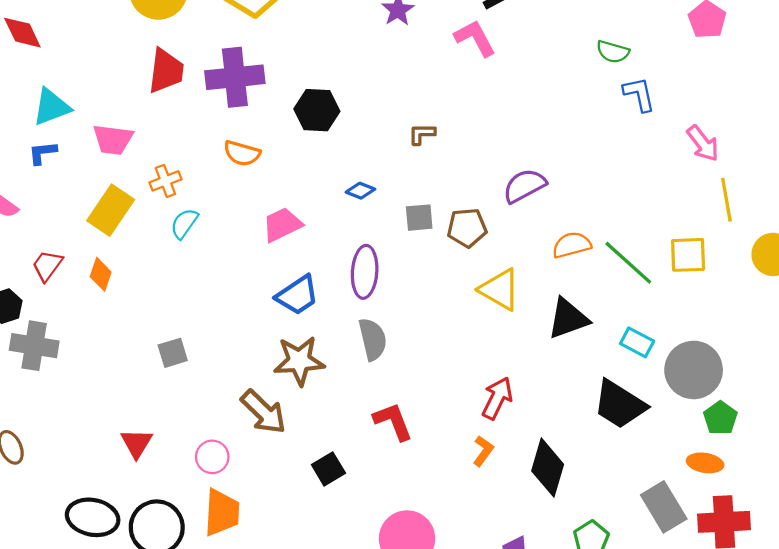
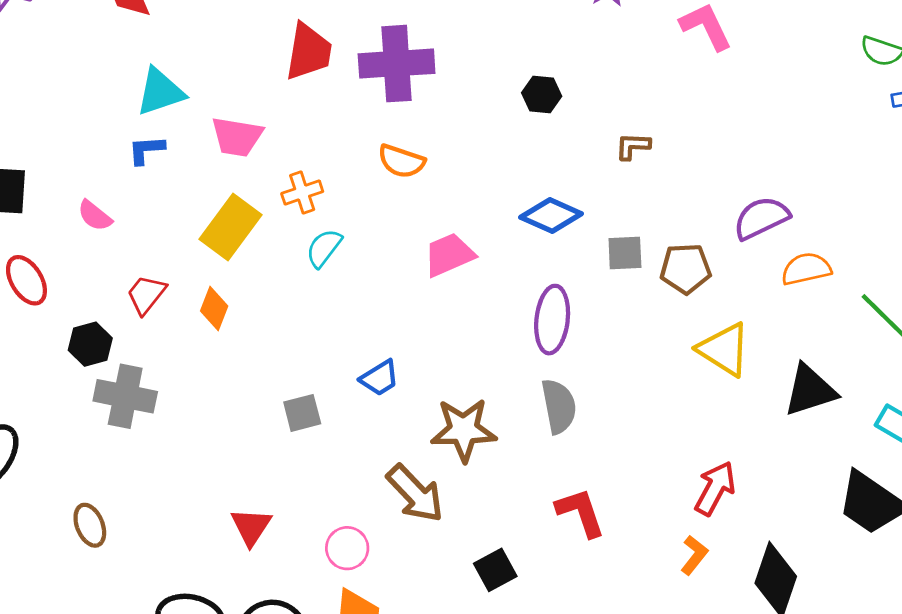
black hexagon: (317, 110) -> (542, 95), moved, size x0.7
blue diamond: (360, 191) -> (551, 215), size x1.6
orange semicircle: (572, 245) -> (806, 269), moved
blue trapezoid: (297, 295) -> (380, 378), moved, size x0.7

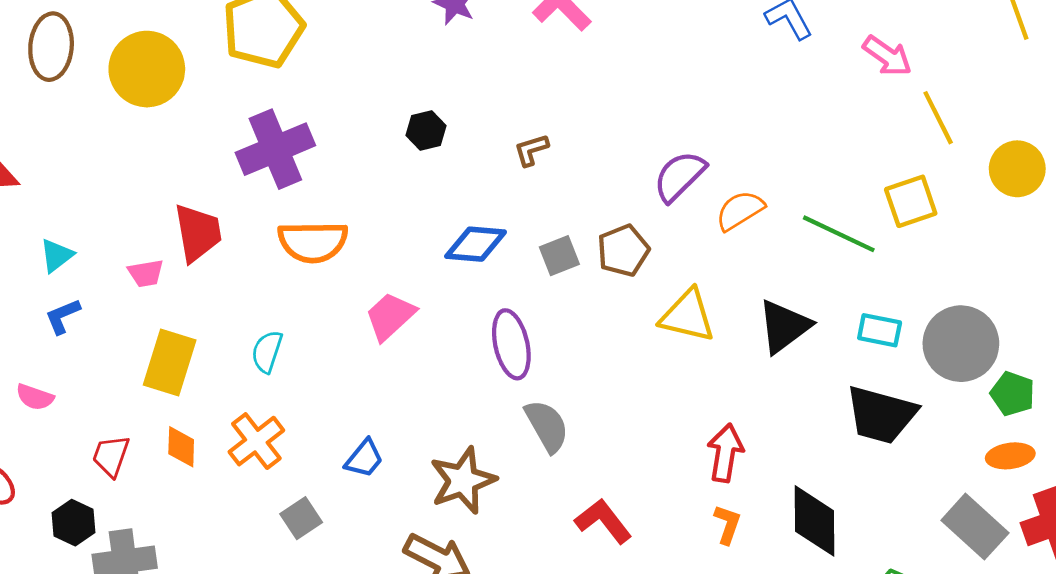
red trapezoid: (309, 52) -> (198, 233), moved
cyan triangle: (160, 92) -> (57, 255), size x0.7
pink trapezoid: (237, 137) -> (146, 273), size x0.7
orange semicircle: (401, 161) -> (313, 242), size x1.4
orange cross: (302, 192) -> (256, 441), moved, size x1.4

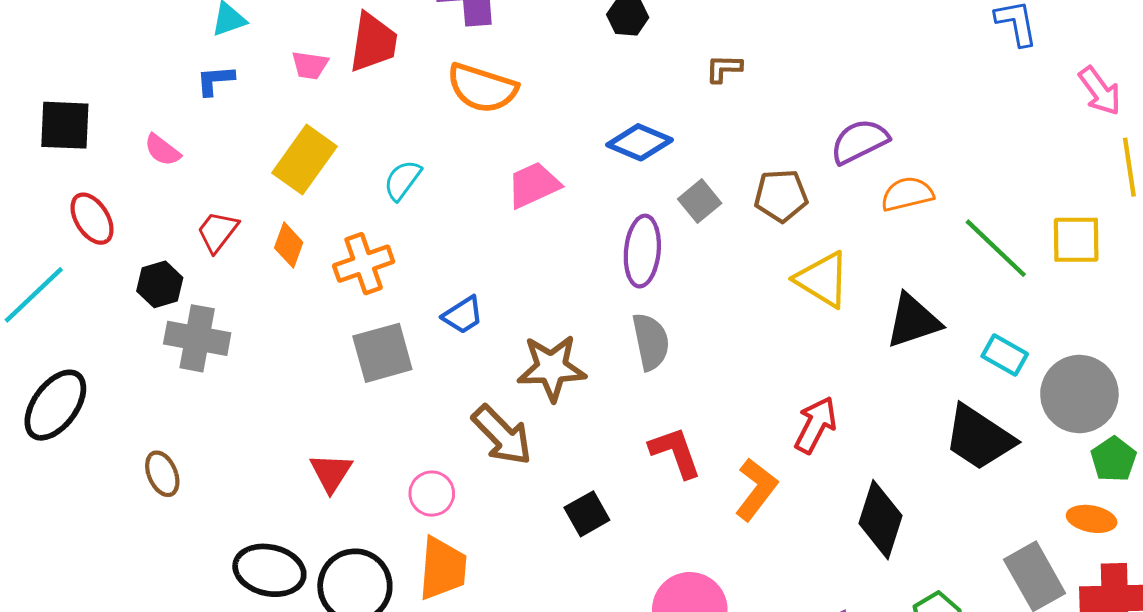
gray square: (559, 256) -> (700, 201), moved, turned -36
gray square: (301, 518) -> (382, 353), size x1.5
orange L-shape: (727, 524) -> (756, 489), moved, size x1.5

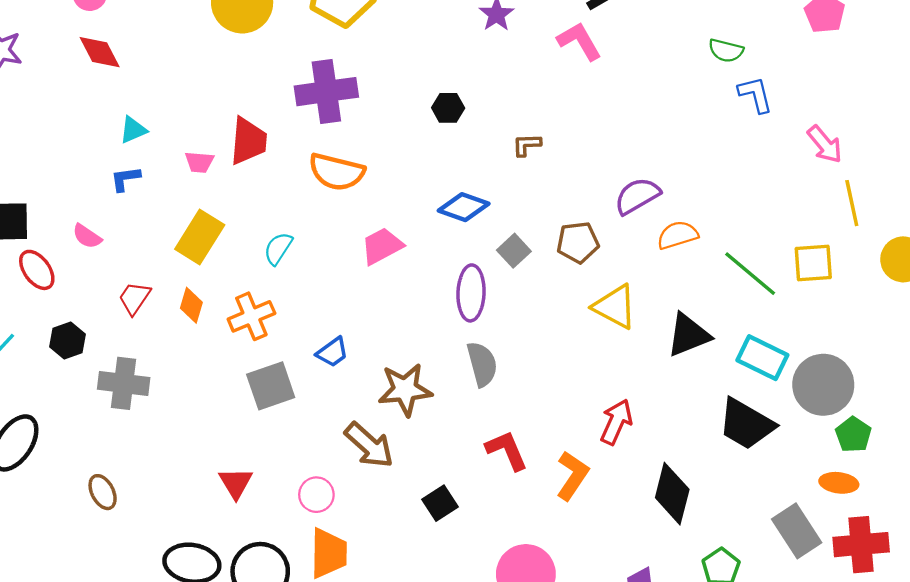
red ellipse: (92, 219) -> (37, 270), moved
black hexagon: (160, 284) -> (67, 341), moved
cyan rectangle: (1005, 355) -> (762, 358), size x1.4

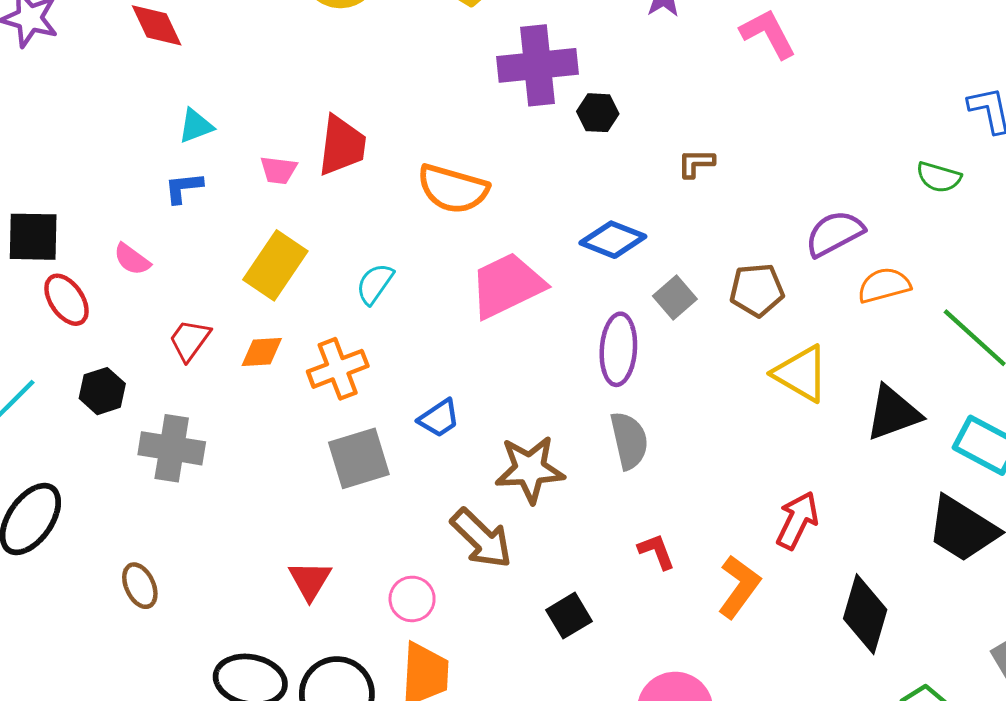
green semicircle: (726, 51) -> (939, 177), moved
purple cross: (326, 92) -> (537, 65), moved
pink trapezoid: (382, 246) -> (507, 285), size x1.4
orange diamond: (191, 305) -> (262, 352), turned 68
red L-shape: (507, 450) -> (657, 551), size x0.7

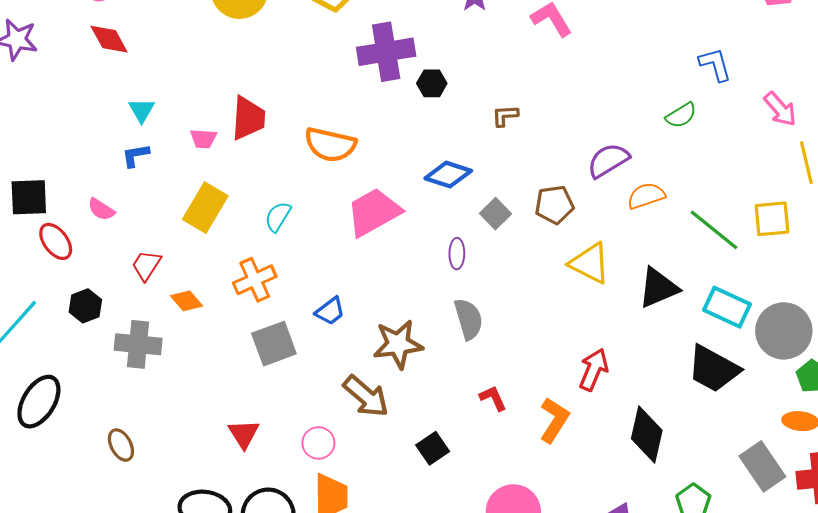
cyan triangle: (196, 126) -> (142, 110), turned -36
green semicircle: (939, 177) -> (681, 115), turned -44
purple ellipse: (618, 349) -> (457, 254), size x0.6
orange diamond: (262, 352) -> (187, 301), moved, turned 56

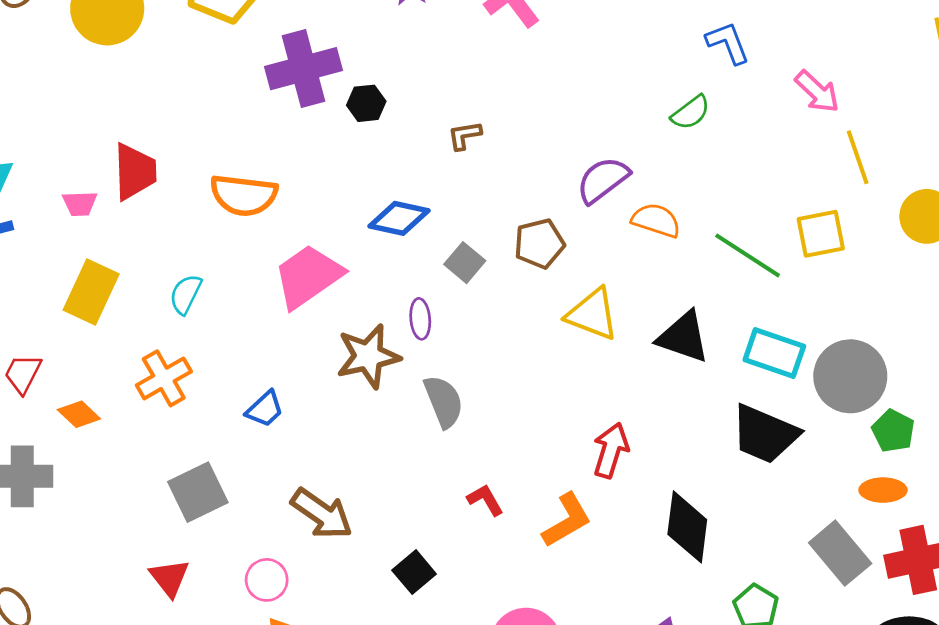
orange semicircle: (646, 196) -> (656, 220), turned 42
black triangle: (658, 288) -> (683, 337), turned 48
gray square: (274, 344) -> (198, 492), moved
brown star: (398, 344) -> (368, 356), moved
orange L-shape: (554, 420) -> (567, 520), turned 33

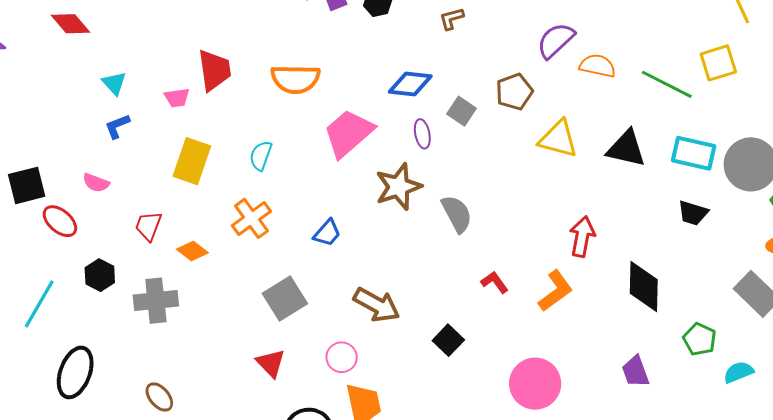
purple ellipse: (420, 319) -> (422, 134), moved
black trapezoid: (765, 434) -> (693, 213), size x0.6

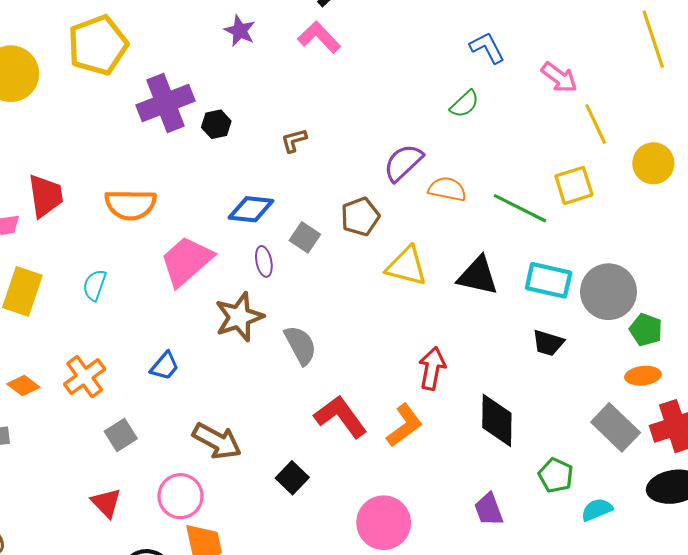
orange cross: (251, 218) -> (85, 377), moved
red L-shape: (495, 282) -> (341, 417), size x1.8
gray square: (285, 299) -> (121, 435), size x0.7
pink circle: (342, 357) -> (180, 496), size x1.4

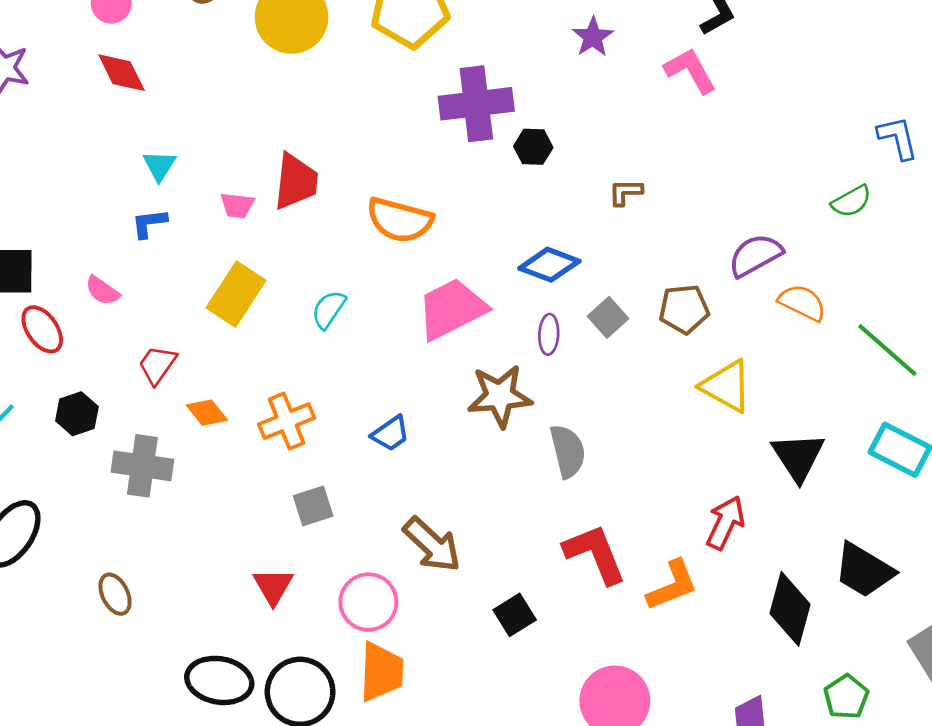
black triangle: (478, 276) -> (798, 457), moved, turned 30
black trapezoid: (548, 343) -> (864, 570), moved, size x1.5

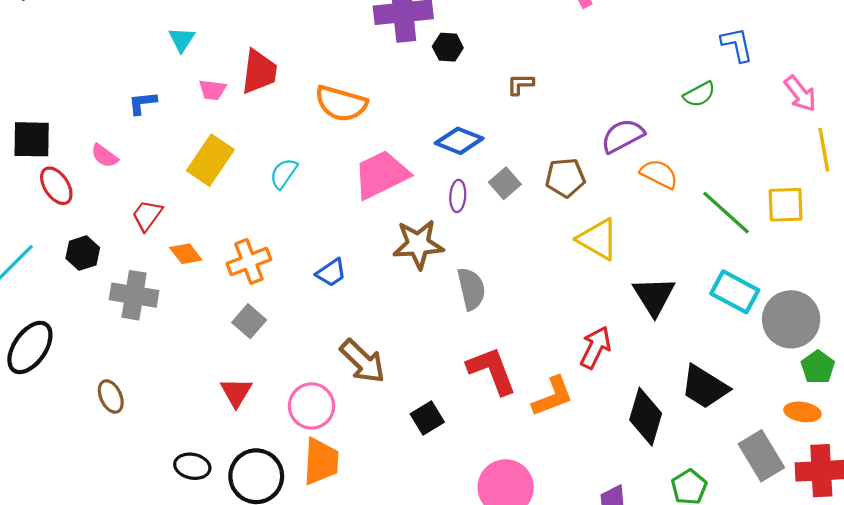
cyan triangle: (159, 166) -> (182, 39), moved
gray square: (313, 506) -> (249, 321), moved, turned -32
black ellipse: (219, 680) -> (192, 466), size x0.7

